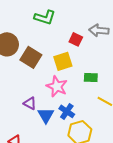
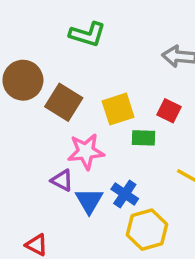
red square: (76, 39) -> (169, 111), moved
green rectangle: (91, 77) -> (144, 138), moved
pink star: (57, 86) -> (86, 152), moved, turned -30

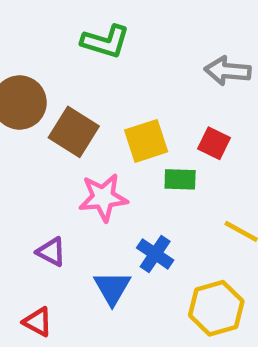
purple triangle: (62, 180) -> (51, 252), moved
blue triangle: (89, 201) -> (112, 288), moved
yellow hexagon: (147, 230) -> (216, 308), moved

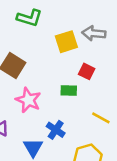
yellow square: (146, 141) -> (66, 42), moved
pink star: (103, 197) -> (28, 100), turned 30

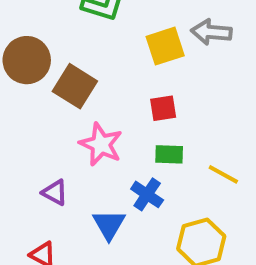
red square: (87, 71) -> (163, 108), moved, turned -35
green rectangle: (69, 90) -> (169, 154), moved

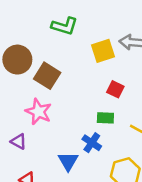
red square: (163, 108) -> (115, 89), moved, turned 35
pink star: (101, 144) -> (38, 112), moved
purple triangle: (55, 192) -> (19, 141), moved

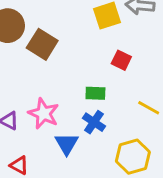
pink star: (38, 112) -> (44, 113), moved
green rectangle: (105, 118) -> (95, 93), moved

